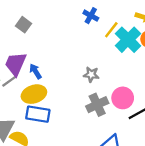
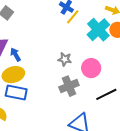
yellow line: (111, 30) -> (73, 17), moved
pink circle: (123, 98) -> (91, 68), moved

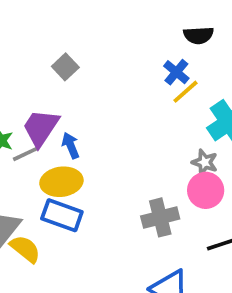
gray star: (65, 59) -> (205, 162), moved

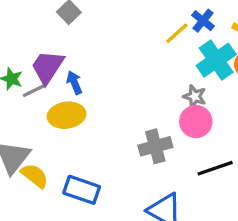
blue cross: (176, 72) -> (203, 21), moved
blue rectangle: (62, 215) -> (82, 190), moved

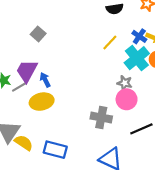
blue cross: (203, 21) -> (139, 36), moved
gray cross: (155, 146) -> (101, 118), turned 30

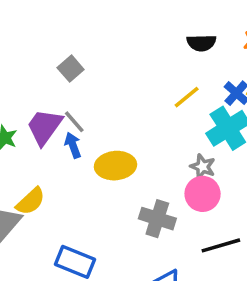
gray line: (19, 87) -> (74, 122), moved, turned 72
yellow ellipse: (42, 102) -> (115, 166), moved
yellow semicircle: (24, 143) -> (31, 201), moved, turned 96

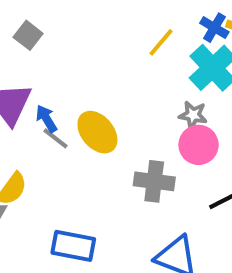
gray line: (74, 122) -> (56, 138), moved
yellow ellipse: (115, 166) -> (97, 132), turned 66

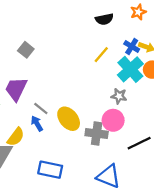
blue arrow: (46, 119) -> (37, 123), moved
yellow ellipse: (97, 132) -> (69, 119), moved
pink circle: (199, 145) -> (113, 120), moved

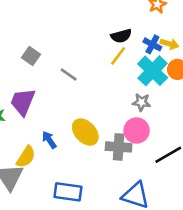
black semicircle: (104, 19) -> (121, 36), moved
gray line: (41, 108) -> (69, 74), moved

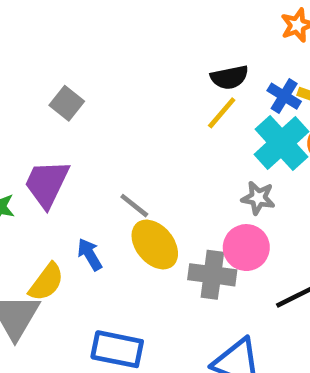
gray line: (69, 74) -> (134, 206), moved

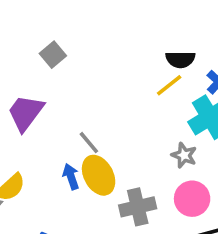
pink circle: (246, 248) -> (192, 199), moved
blue arrow: (90, 254) -> (71, 176), moved
gray cross: (212, 275) -> (138, 207), turned -32

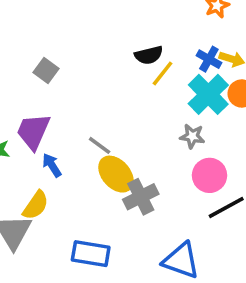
black semicircle: (180, 59) -> (149, 55), moved
blue arrow: (71, 176) -> (52, 165), moved
gray cross: (138, 207) -> (141, 197), moved

